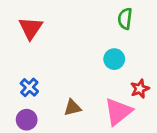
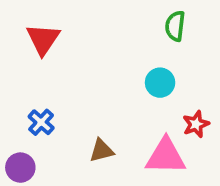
pink triangle: (118, 112) -> (166, 156), turned 40
purple circle: (27, 120) -> (20, 168), moved

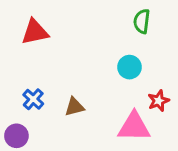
red triangle: (43, 39) -> (35, 32), turned 44
brown triangle: (102, 151) -> (74, 107), moved

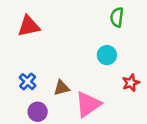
pink triangle: (134, 127) -> (88, 104), moved, turned -36
purple circle: (16, 136) -> (38, 112), moved

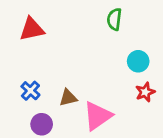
green semicircle: (117, 17) -> (114, 19), moved
cyan circle: (107, 55) -> (138, 61), moved

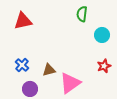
cyan circle: (138, 61) -> (102, 35), moved

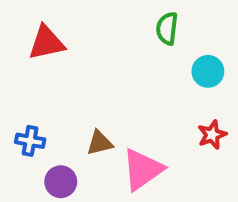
blue cross: (22, 65) -> (30, 141), moved, turned -32

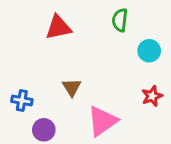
red triangle: (46, 43) -> (58, 27), moved
brown triangle: (100, 143) -> (72, 87), moved, turned -48

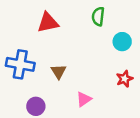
blue cross: (22, 101) -> (20, 64), moved, size x1.6
pink triangle: (102, 121) -> (84, 99), size x0.6

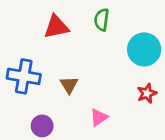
green semicircle: (98, 16) -> (102, 20), moved
cyan circle: (122, 42) -> (144, 49), size x1.5

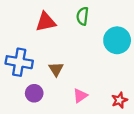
red star: (147, 93) -> (119, 100), moved
purple circle: (42, 126) -> (34, 93), moved

